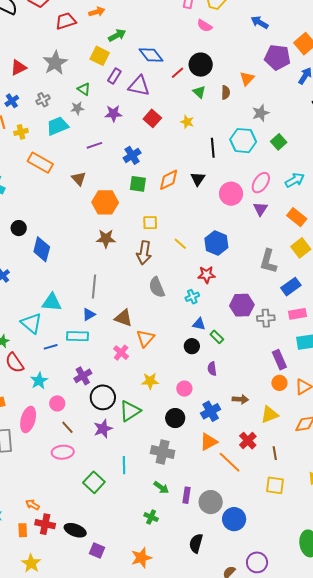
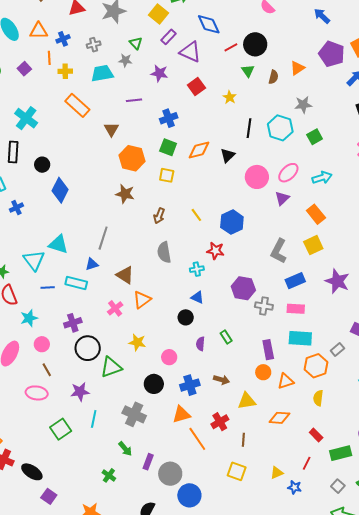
yellow square: (150, 223) -> (167, 175), moved
brown arrow: (144, 253) -> (159, 216), size x0.7
green rectangle: (217, 337) -> (226, 337), moved
purple star: (103, 429) -> (80, 392), moved

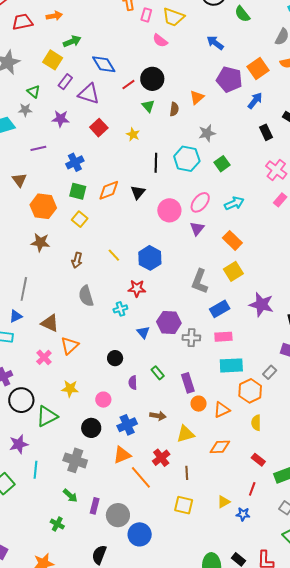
yellow square: (167, 175) -> (80, 219), turned 35
blue triangle: (197, 297) -> (143, 332), moved, turned 32
purple rectangle: (268, 350) -> (188, 383), moved

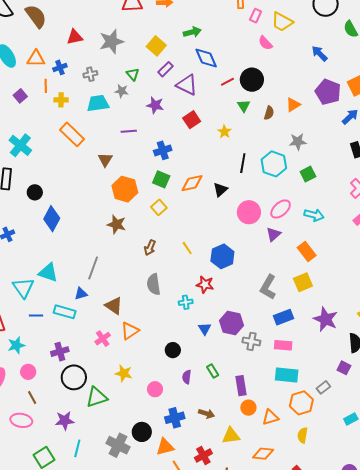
green arrow: (72, 41) -> (192, 32), moved
cyan arrow: (234, 203) -> (314, 215), turned 30
black circle: (91, 428) -> (142, 432), moved

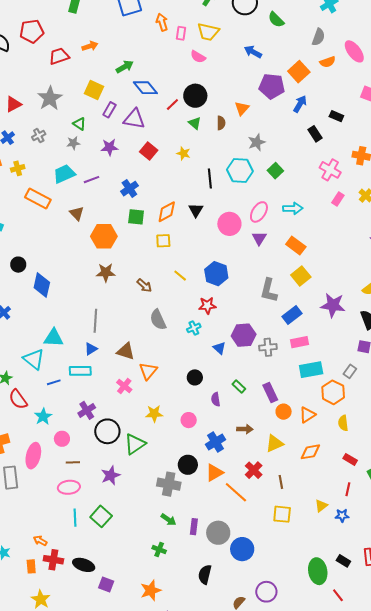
cyan trapezoid: (98, 103) -> (64, 174), moved
yellow square: (159, 207) -> (163, 241), moved, turned -35
brown arrow: (150, 248) -> (144, 285), turned -56
brown line: (32, 398) -> (73, 462), turned -48
cyan line: (77, 448) -> (75, 518), moved

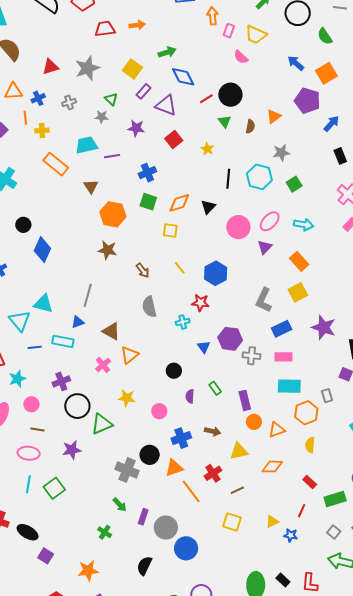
orange square: (299, 72) -> (326, 73), moved
gray rectangle: (350, 371) -> (327, 396), turned -64
brown line: (281, 482) -> (237, 490), turned 64

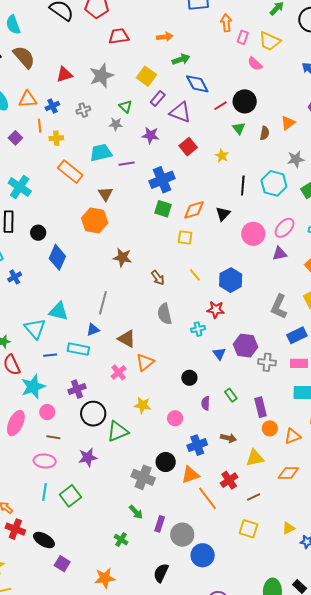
orange arrow: (137, 25) -> (165, 37), moved
blue cross: (147, 173) -> (162, 180), size x1.4
orange hexagon: (113, 214) -> (95, 221), moved
purple triangle: (265, 247) -> (280, 254), turned 35
cyan star: (17, 379) -> (33, 387), size x1.4

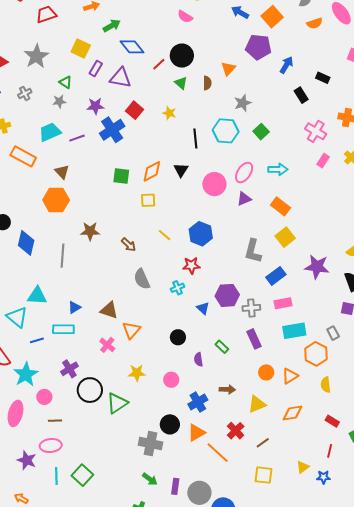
blue cross: (162, 180) -> (112, 130), moved
gray line: (103, 303) -> (62, 256), moved
purple rectangle: (261, 407) -> (254, 339), moved
purple star: (88, 457) -> (27, 460), moved, turned -30

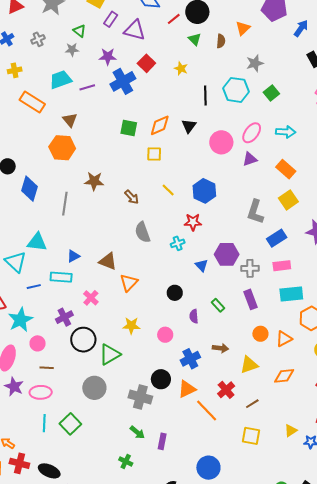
pink cross: (107, 345) -> (91, 298), moved
purple star: (27, 460) -> (14, 387), moved
gray circle: (199, 493) -> (94, 388), moved

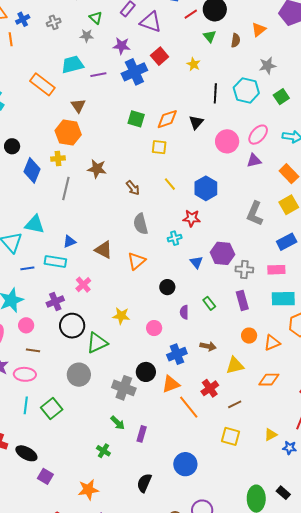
yellow cross: (15, 70) -> (58, 159), moved
blue rectangle: (277, 238) -> (287, 242), moved
orange triangle: (129, 283) -> (136, 261), moved

